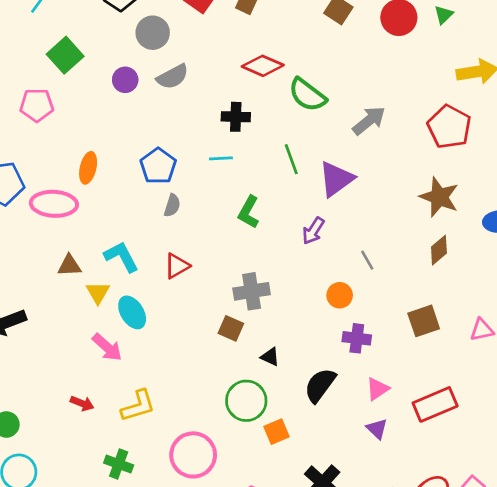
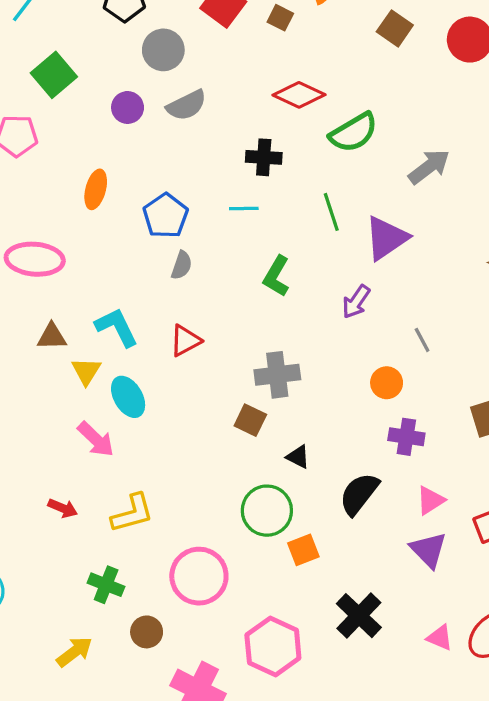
green semicircle: (307, 95) -> (354, 133), turned -69
orange ellipse: (88, 168) -> (96, 189), moved
purple triangle: (377, 429) -> (428, 550), size x1.4

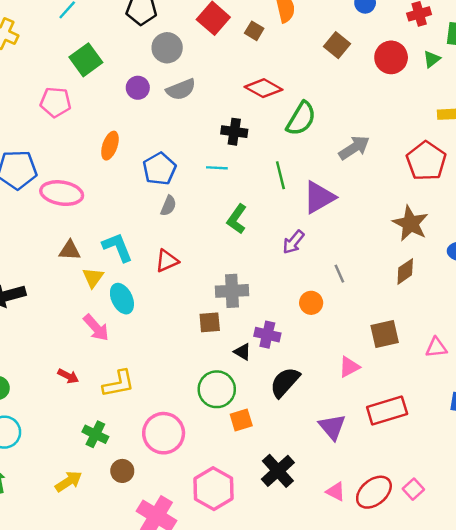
green semicircle: (354, 133) -> (301, 119), turned -33
brown square: (250, 420) -> (210, 322), turned -35
purple cross: (406, 437) -> (267, 335), moved
pink triangle: (430, 500) -> (349, 367), moved

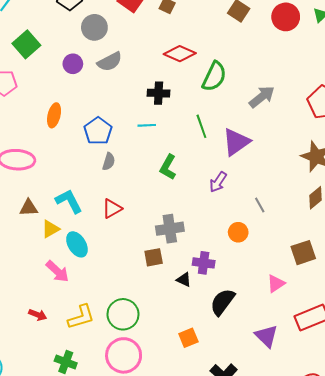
yellow triangle: (93, 278) -> (51, 229), turned 30
green circle: (217, 389) -> (123, 314), moved

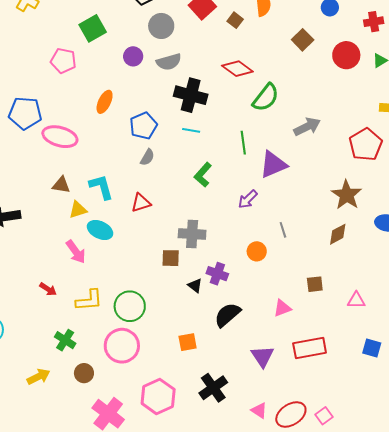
black cross: (159, 93) -> (191, 95), moved, size x1.5
cyan ellipse: (77, 244) -> (100, 230), turned -45
brown square: (303, 253) -> (315, 284), size x0.7

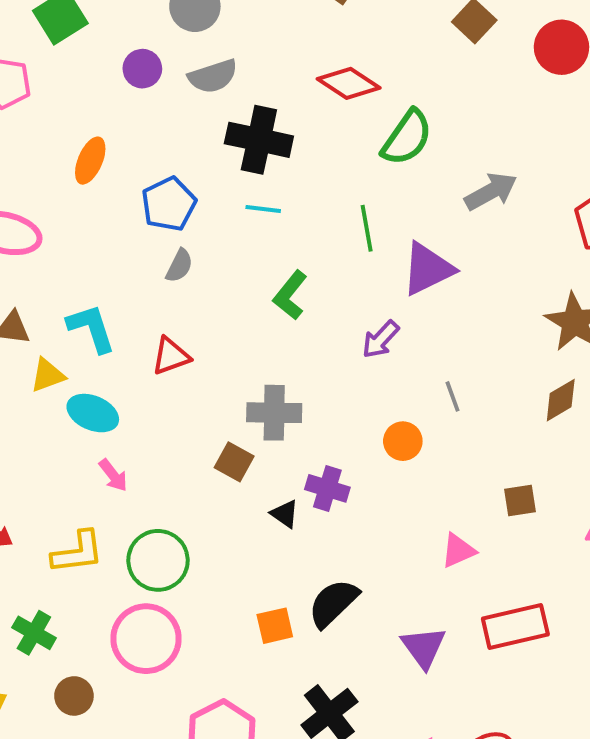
pink arrow: (76, 252) -> (113, 475), moved, size x0.7
brown square: (171, 258) -> (234, 462), turned 30
black semicircle: (227, 315) -> (333, 603), moved

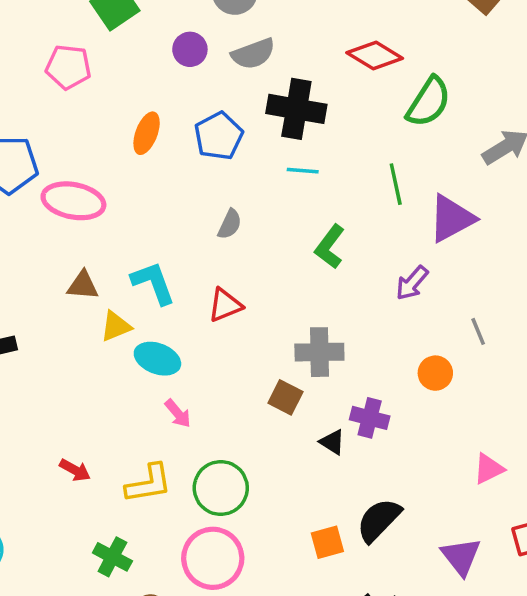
blue pentagon: (169, 204) -> (219, 136), moved

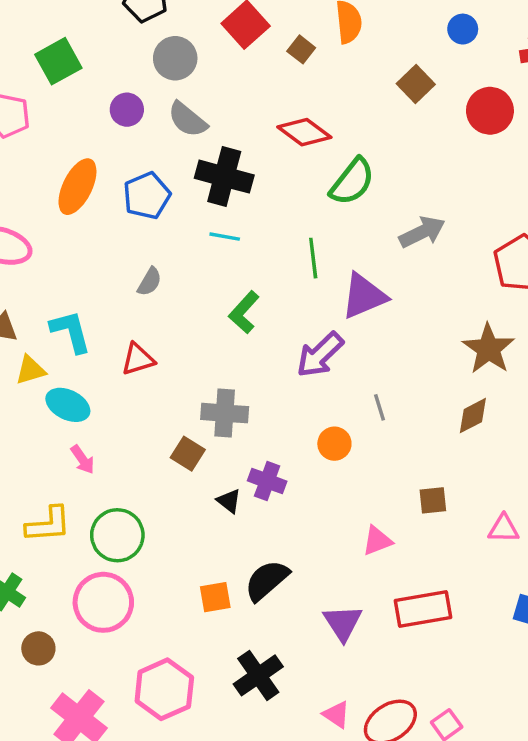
gray semicircle: (253, 54) -> (187, 120), turned 54
orange ellipse: (147, 133) -> (77, 187), size x1.4
purple arrow: (412, 283) -> (320, 355), size x1.4

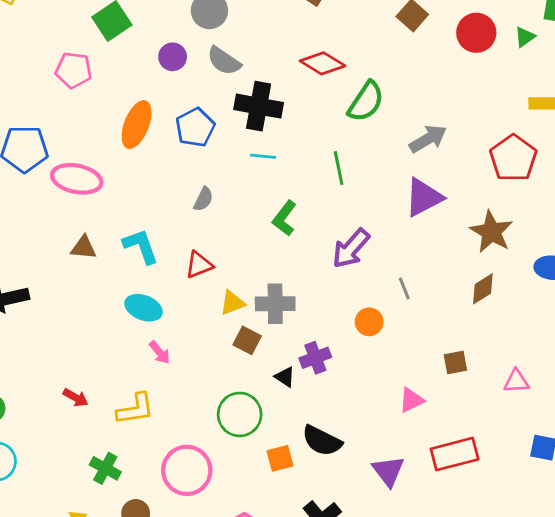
purple triangle: (364, 296) -> (424, 197), moved
yellow triangle: (30, 370) -> (232, 303), moved
purple cross: (267, 481) -> (315, 358), turned -36
green circle: (117, 535) -> (240, 414), moved
black semicircle: (267, 580) -> (322, 441), turned -108

